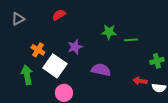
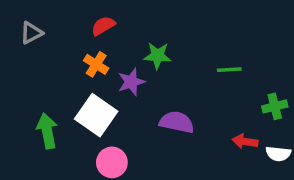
green star: (109, 32) -> (157, 56), moved
orange cross: (38, 50) -> (96, 64), moved

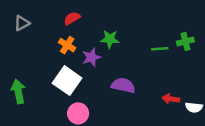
green cross: (275, 106) -> (185, 41), moved
green arrow: (47, 131) -> (18, 91), moved

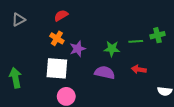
green star: (110, 39) -> (112, 49), moved
white square: (67, 81) -> (57, 68), turned -30
red arrow: (171, 99) -> (139, 69), moved

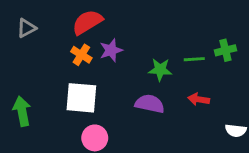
red semicircle: (61, 16) -> (87, 22), size x1.5
purple star: (78, 49) -> (111, 50), moved

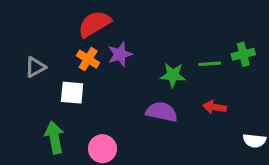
gray triangle: (26, 28) -> (35, 67), moved
white square: (81, 98) -> (72, 93), moved, size x0.7
green arrow: (22, 111) -> (54, 137), moved

